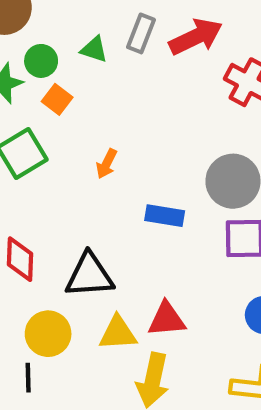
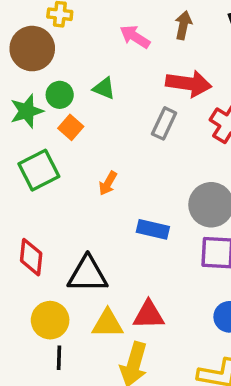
gray rectangle: (141, 33) -> (164, 123), moved
red arrow: (196, 37) -> (189, 84), turned 30
black line: (28, 378) -> (59, 358), moved

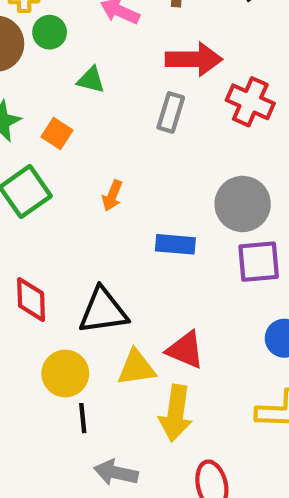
green circle: (60, 95) -> (50, 32), moved
red triangle: (149, 315) -> (185, 350), turned 32

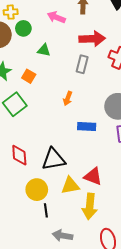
orange arrow: (112, 196) -> (68, 98), moved

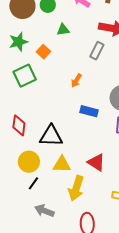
green triangle: (44, 50) -> (63, 30), turned -32
red triangle: (93, 176) -> (96, 162), moved
black line: (46, 210) -> (33, 183), turned 32

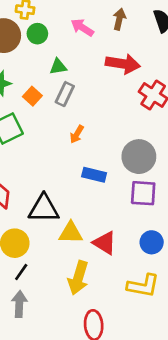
gray rectangle: (97, 51) -> (65, 94), moved
yellow triangle: (62, 164) -> (71, 233), moved
gray arrow: (44, 211) -> (19, 304), moved, turned 72

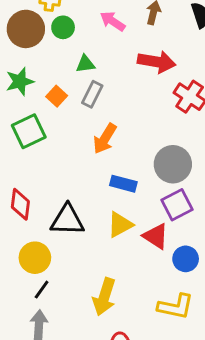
orange arrow: (77, 134) -> (105, 139), size x1.5
purple square: (143, 193) -> (177, 205), turned -32
yellow triangle: (71, 233) -> (120, 225), moved, turned -30
red triangle: (105, 243) -> (156, 236), moved

